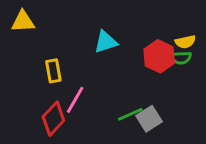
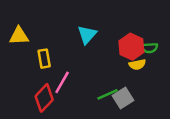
yellow triangle: (23, 22) -> (19, 36), moved
cyan triangle: (106, 42) -> (87, 35), turned -30
yellow semicircle: (185, 42) -> (137, 65), moved

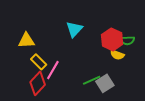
yellow triangle: (19, 36) -> (26, 40), moved
yellow rectangle: (44, 59) -> (39, 62), moved, turned -35
yellow semicircle: (137, 65) -> (117, 55), turned 32

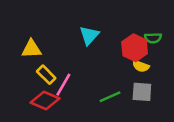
green semicircle: (127, 40) -> (153, 38), moved
red diamond: (38, 83) -> (45, 101), turned 70
gray square: (105, 83) -> (142, 92), moved, turned 36

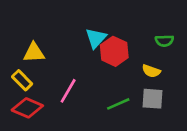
red hexagon: (135, 48) -> (114, 51), moved
yellow rectangle: (46, 75) -> (22, 80), moved
red diamond: (45, 101) -> (27, 108), moved

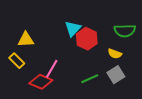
green semicircle: (164, 41) -> (125, 31), size x1.5
gray square: (152, 99) -> (116, 75), turned -36
red diamond: (27, 108) -> (41, 82), moved

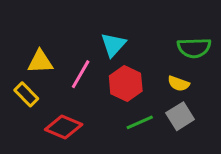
red hexagon: (87, 39) -> (126, 84), moved
pink line: (52, 69) -> (81, 74), moved

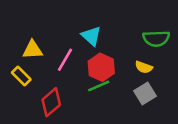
cyan triangle: (113, 45) -> (91, 36), turned -30
green line: (140, 122) -> (99, 86), moved
red diamond: (64, 127) -> (51, 102), turned -64

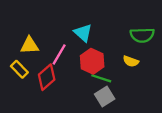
green line: (99, 86) -> (101, 78), moved, turned 42
gray square: (145, 93) -> (105, 97), moved
red diamond: (51, 102) -> (47, 77), moved

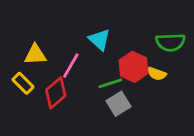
red hexagon: (92, 61) -> (134, 67), moved
green line: (101, 78) -> (110, 83), moved, turned -36
gray square: (105, 97) -> (119, 104), moved

